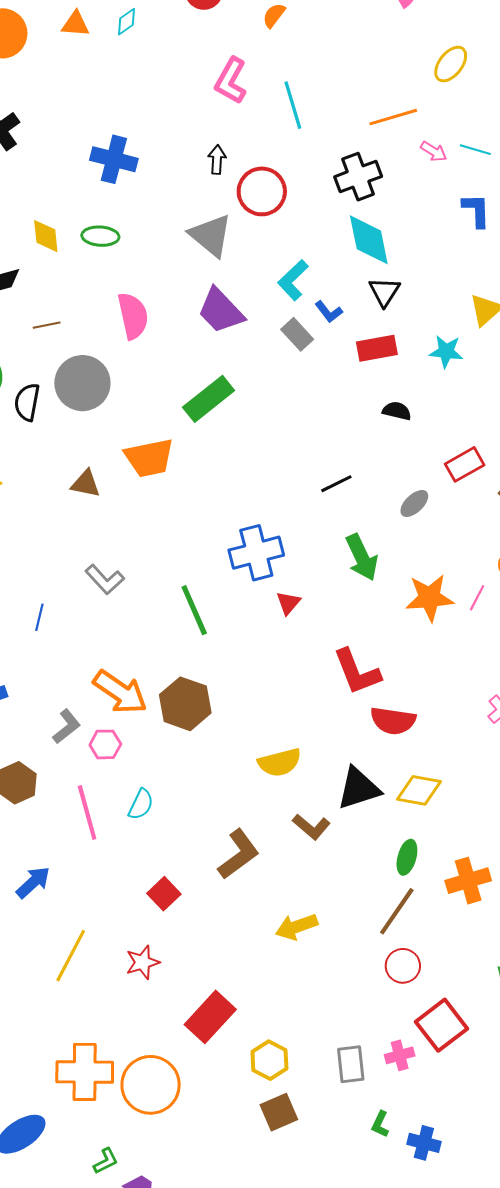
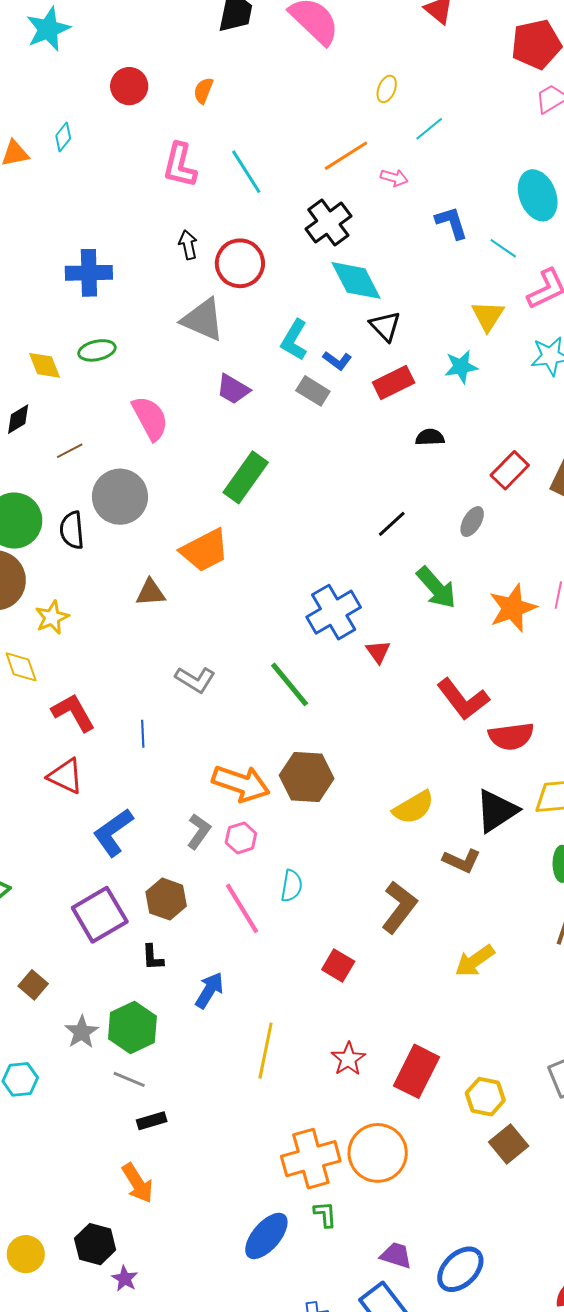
yellow ellipse: (451, 64) -> (387, 89), size x0.7
cyan line: (475, 150) -> (429, 129), moved, turned -40
purple trapezoid: (221, 311) -> (233, 389), size x0.7
red star: (143, 962) -> (348, 1059), moved
green L-shape: (106, 1161) -> (325, 1214), moved, turned -52

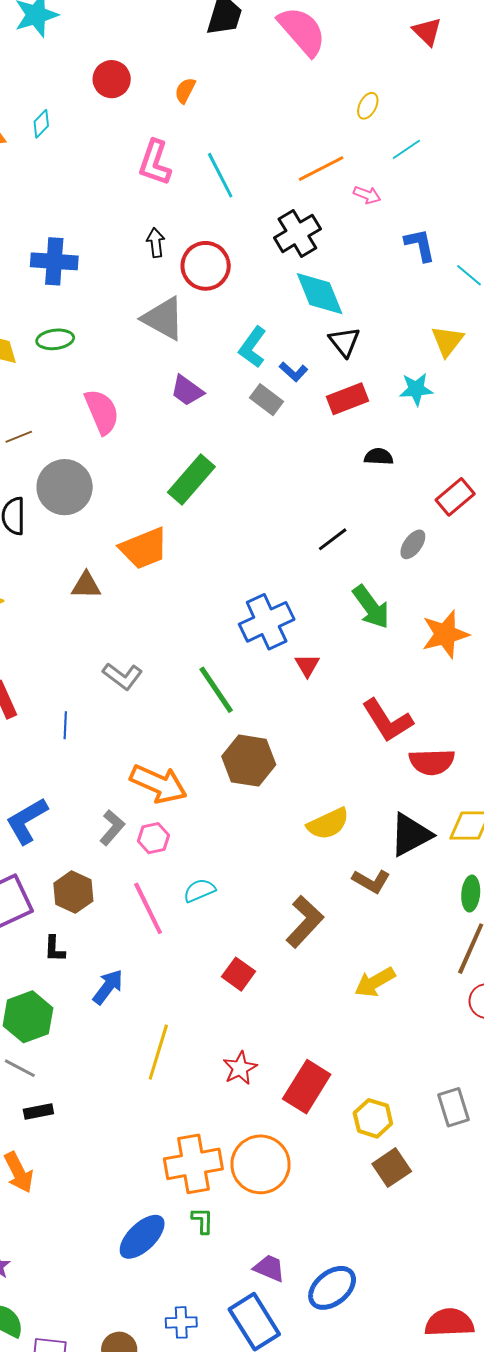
brown hexagon: (307, 777) -> (249, 761), moved
cyan semicircle: (292, 886) -> (199, 890), turned -128

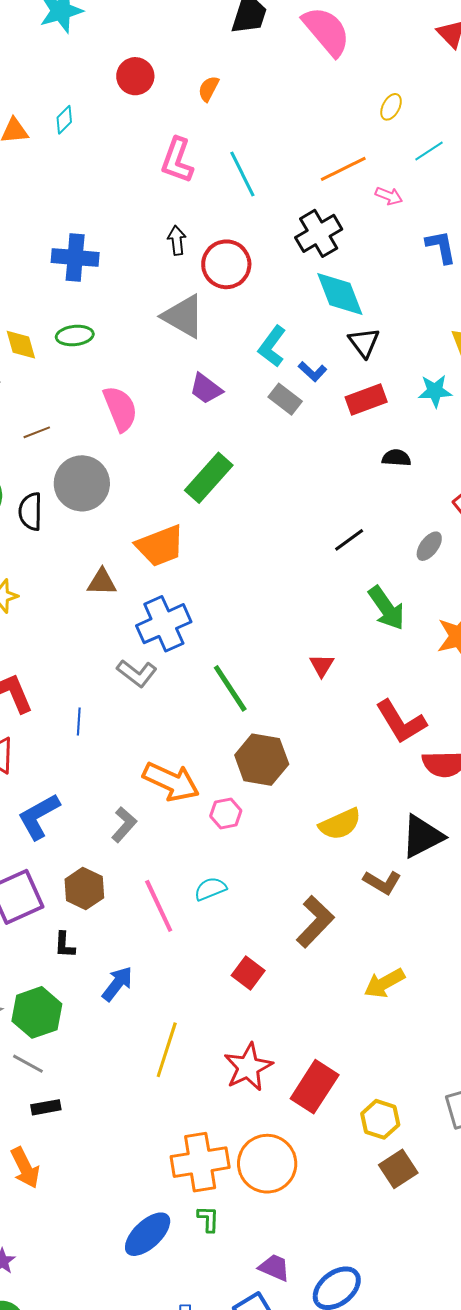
blue cross: (267, 622) -> (164, 624), moved
pink hexagon: (153, 838) -> (226, 813), moved
red star: (240, 1068) -> (248, 1067), size x1.4

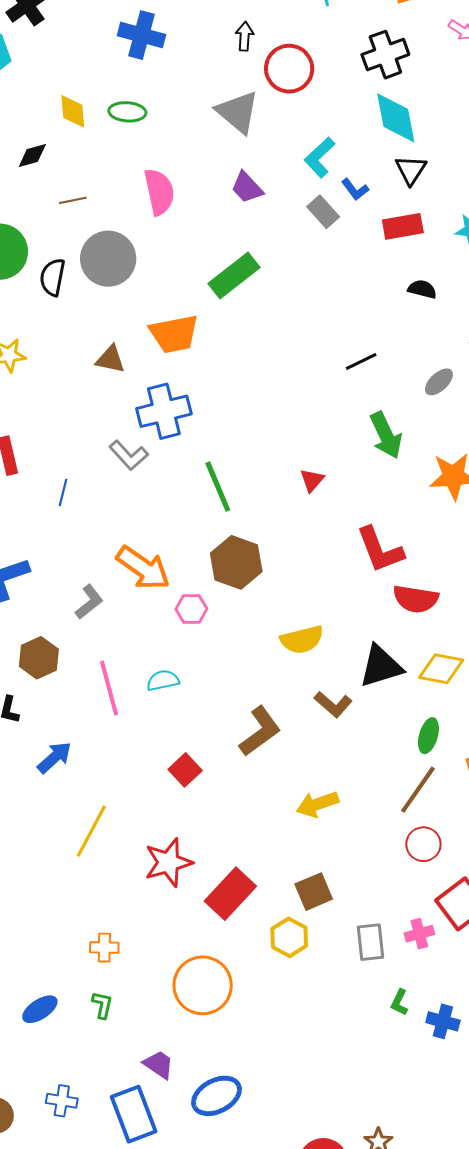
orange cross: (200, 1162) -> (104, 948), size x0.5
orange circle: (267, 1164) -> (203, 985), moved
brown square: (398, 1169) -> (314, 892), moved
blue ellipse: (148, 1234) -> (40, 1009), size x0.7

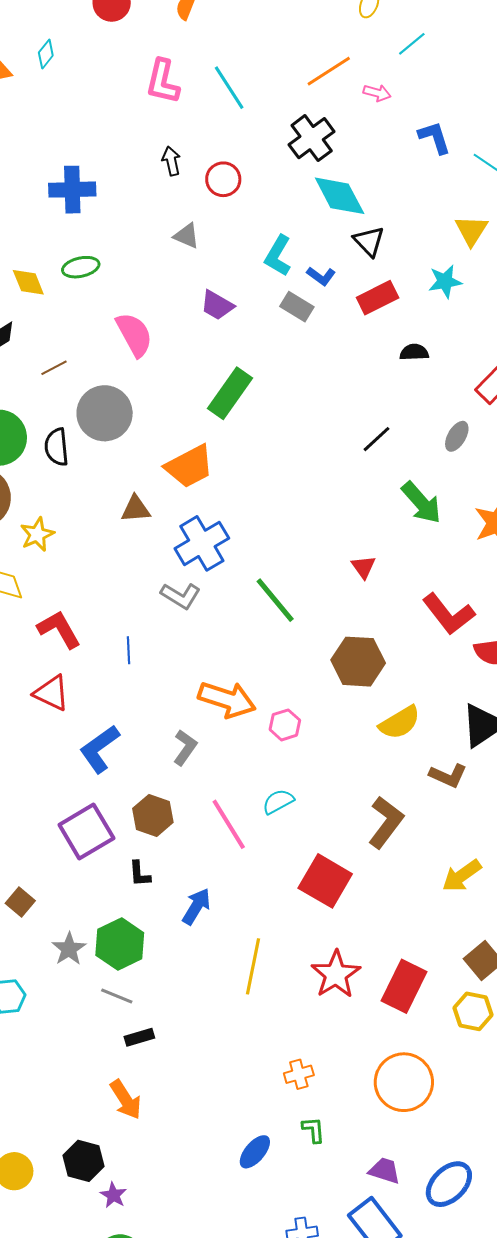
red circle: (289, 69) -> (223, 179), size x0.7
gray triangle: (238, 112) -> (186, 236), size x0.6
brown hexagon: (236, 562) -> (358, 662), moved
red square: (185, 770) -> (325, 881), size x1.6

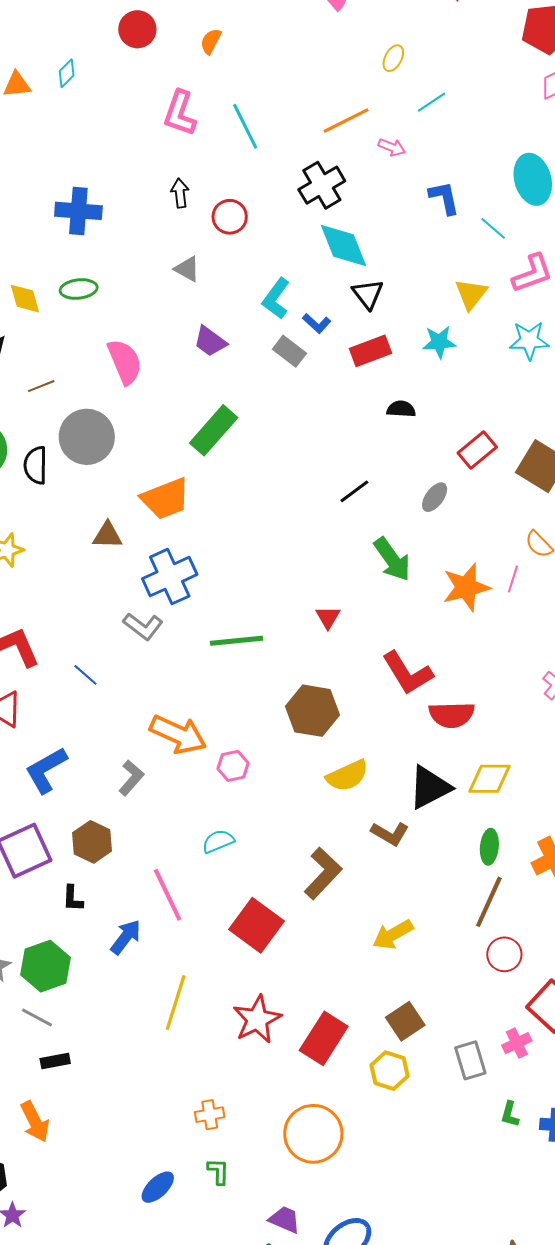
green line: (275, 600) -> (237, 641), turned -62
blue line: (128, 650) -> (85, 675), turned -52
pink line: (229, 824) -> (168, 895), moved

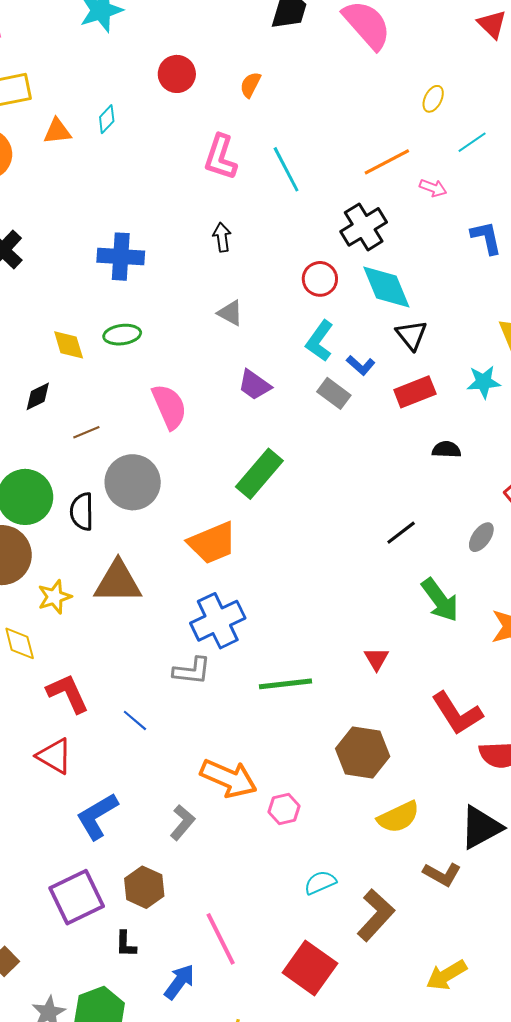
red circle: (230, 217) -> (320, 279), moved
brown triangle: (108, 535) -> (118, 582), moved, size x1.6
gray L-shape: (143, 626) -> (192, 671), turned -30
cyan semicircle: (218, 841) -> (320, 882), moved

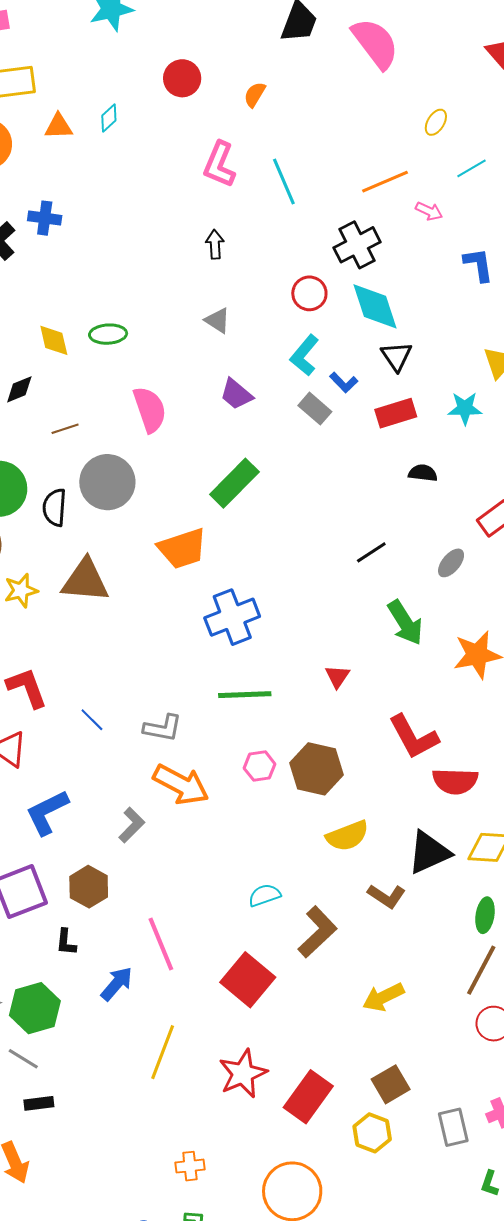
blue cross: (121, 257) -> (45, 218), moved, size x0.7
blue cross: (218, 621) -> (232, 617), moved
gray L-shape: (192, 671) -> (163, 728), moved
pink hexagon: (284, 809) -> (260, 766), moved

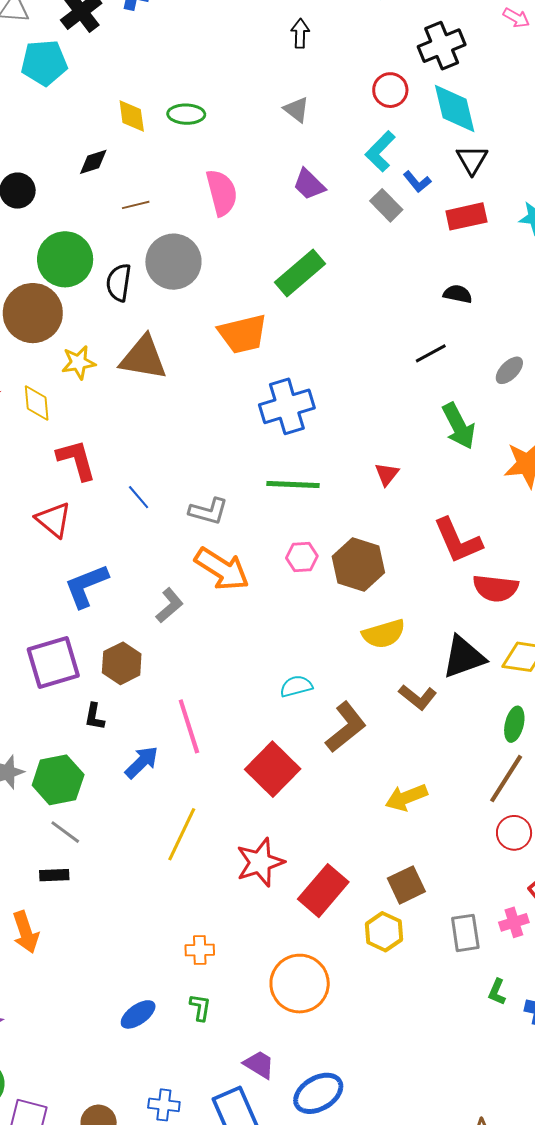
black semicircle: (423, 473) -> (458, 294), moved
gray line: (23, 1059) -> (65, 832), moved

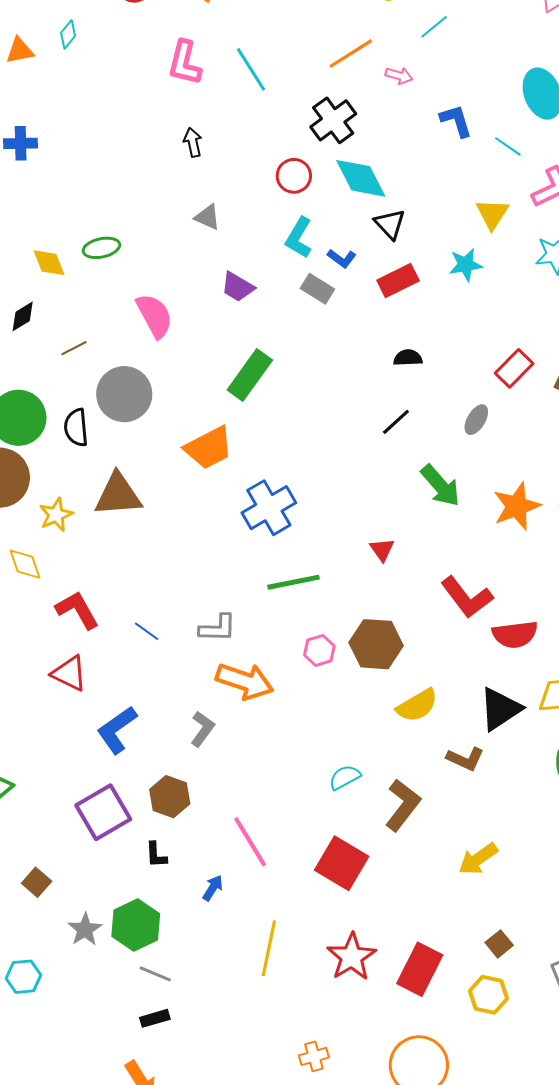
blue arrow: (142, 762) -> (213, 888), size x0.7
brown square: (406, 885) -> (499, 944), size x0.7

